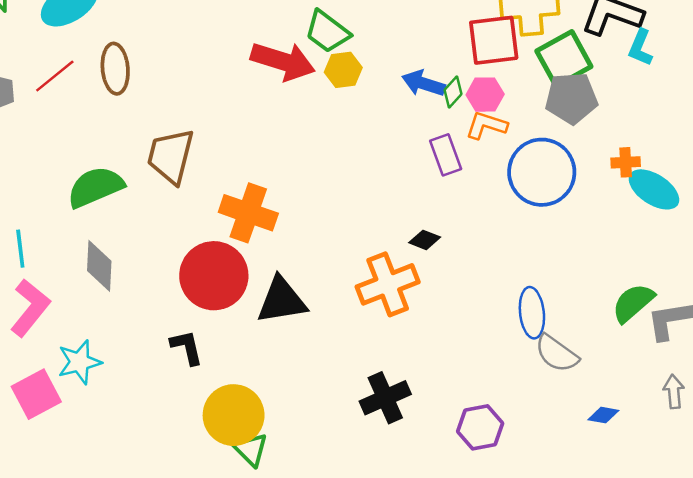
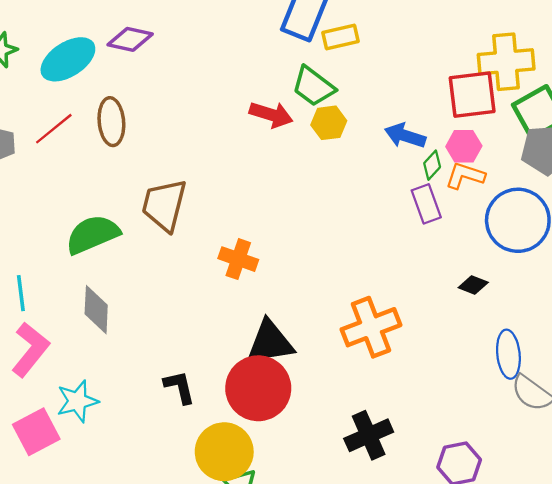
red arrow: (283, 61) -> (271, 115), size x0.7
green diamond: (453, 92) -> (432, 165), moved
orange cross: (248, 213) -> (238, 259), size x0.7
black diamond: (425, 240) -> (473, 285), moved
red circle: (214, 276) -> (258, 388), moved

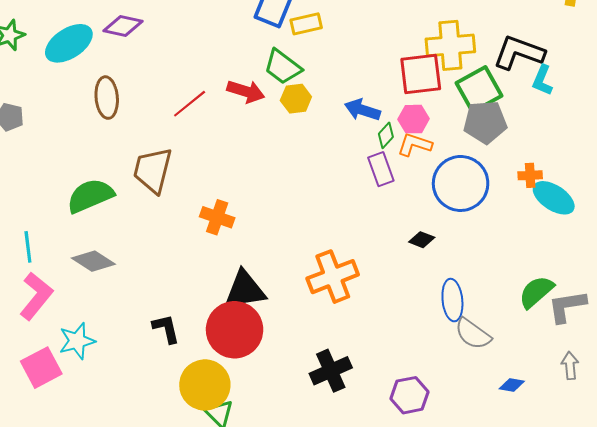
red line: (54, 129) -> (190, 104), moved
gray diamond: (96, 310) -> (93, 261), turned -60

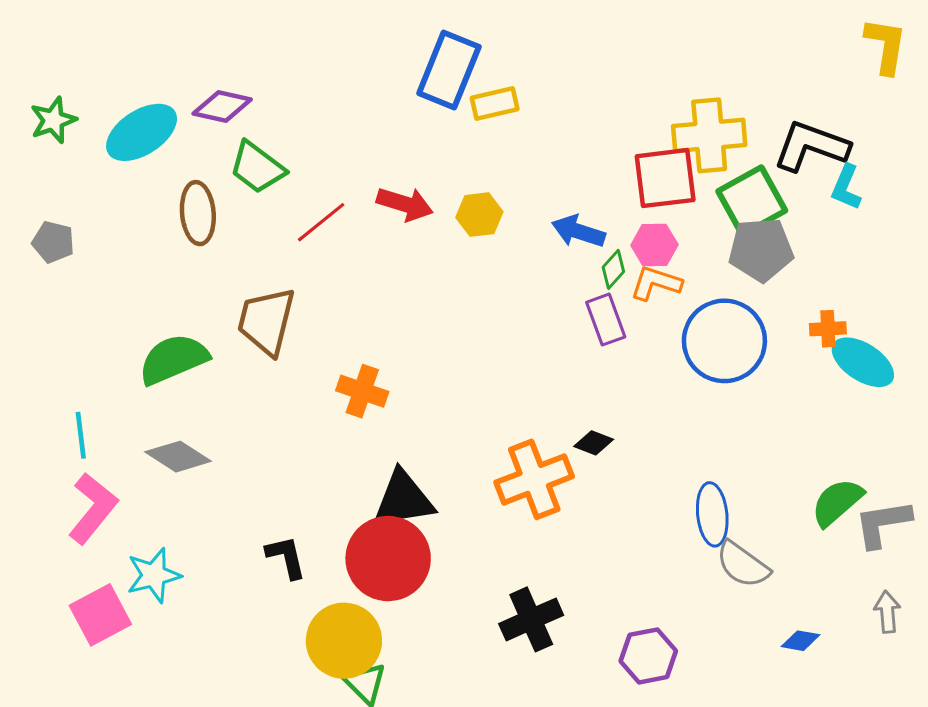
green trapezoid: (283, 67) -> (257, 167), moved
black diamond: (422, 240) -> (594, 443), moved

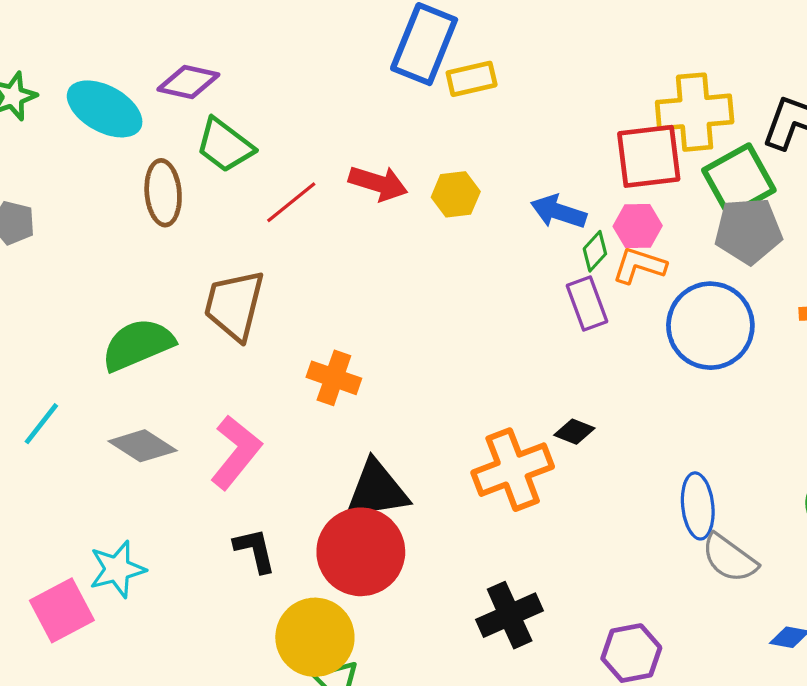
cyan ellipse: (142, 132) -> (105, 109), turned 62
cyan line: (81, 435) -> (41, 424), turned 45
pink L-shape: (93, 508) -> (236, 452), moved

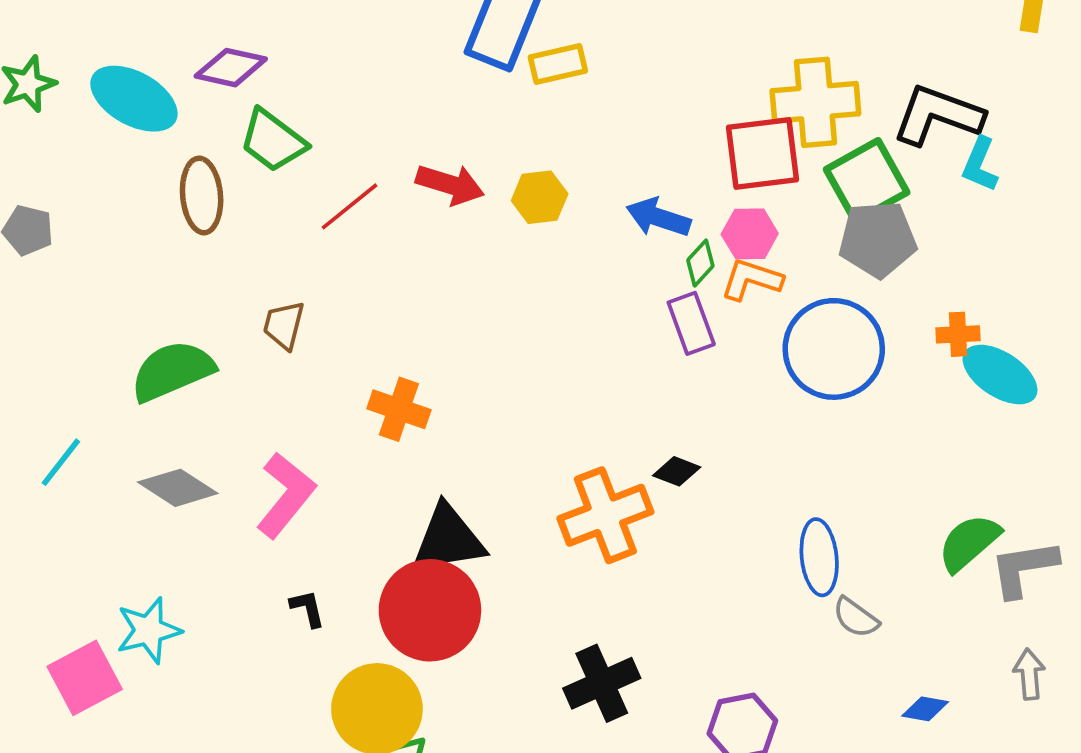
brown trapezoid: (234, 305) -> (284, 325), size x0.6
black L-shape: (255, 550) -> (308, 608), size x0.7
gray semicircle: (729, 558) -> (856, 618), size x0.7

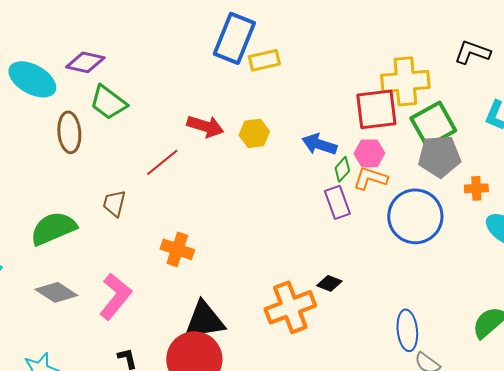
black L-shape: (938, 115) -> (472, 52), moved, size x0.7
red line: (350, 206) -> (162, 162), moved
orange cross: (958, 334) -> (476, 188), moved

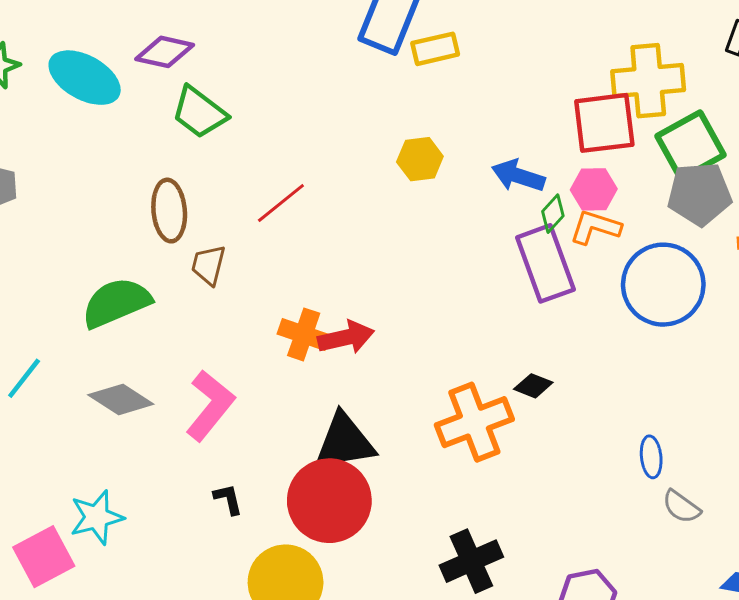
red arrow: (205, 126) -> (346, 337), moved, turned -30
brown ellipse: (69, 132) -> (169, 211), moved
purple rectangle: (337, 202) -> (545, 263), size x1.5
blue ellipse: (407, 330) -> (651, 457), size x0.7

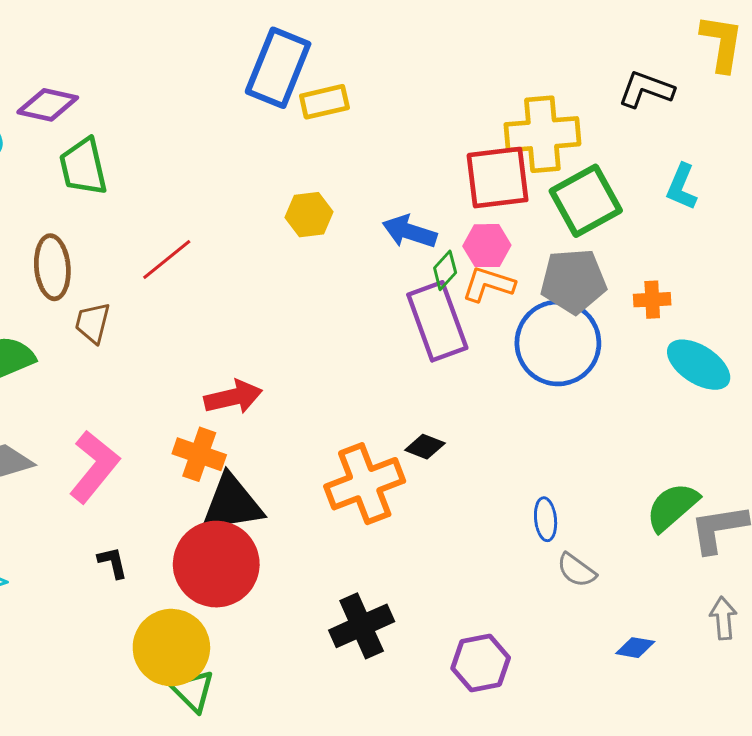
green trapezoid: (199, 112) -> (83, 167), turned 40
gray pentagon: (700, 194) -> (573, 281), moved
orange cross: (304, 334) -> (199, 454), moved

